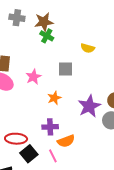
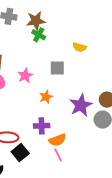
pink line: (53, 156) -> (58, 155), moved

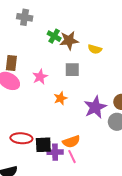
brown star: (36, 21) -> (69, 40), moved
purple cross: (42, 126) -> (55, 152), moved
black square: (20, 153) -> (43, 145), moved, turned 36

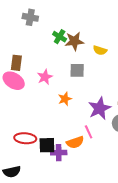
pink line: (72, 157) -> (89, 132), moved

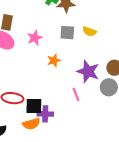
yellow semicircle: (100, 50) -> (89, 31), moved
purple star: (100, 108) -> (88, 71), turned -30
orange semicircle: (75, 142) -> (31, 124), moved

